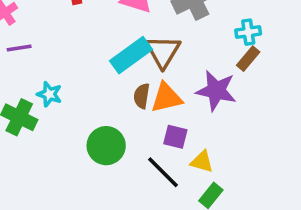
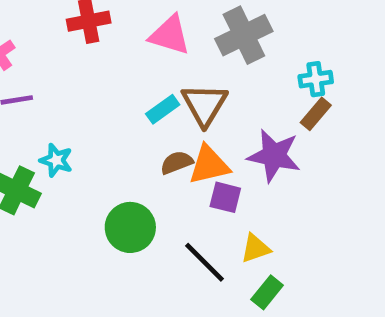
cyan rectangle: (131, 55) -> (163, 109), size x0.6
brown semicircle: (142, 96) -> (177, 163), turned 60
purple square: (175, 137) -> (225, 197), moved
yellow triangle: (202, 162) -> (255, 248), turned -35

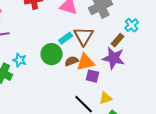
cyan cross: (316, 79) -> (132, 25), turned -32
brown rectangle: (316, 114) -> (118, 40), moved
green circle: (130, 227) -> (52, 54), moved

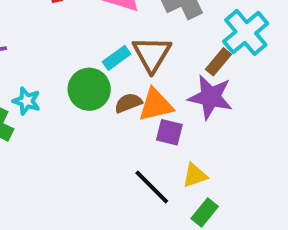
cyan cross: (132, 25) -> (246, 32), size x1.6

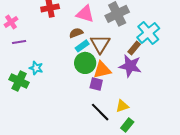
green circle: (89, 89) -> (85, 63), moved
brown semicircle: (128, 103) -> (76, 33), moved
purple square: (169, 132) -> (96, 84), moved

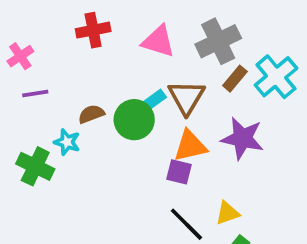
brown semicircle: (76, 33) -> (91, 114), moved
brown rectangle: (134, 48) -> (235, 79), moved
green circle: (85, 63) -> (134, 120), moved

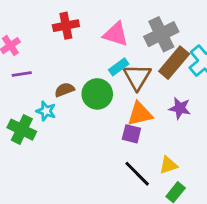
brown rectangle: (235, 79) -> (174, 63), size x1.6
cyan rectangle: (153, 101) -> (119, 67), moved
purple star: (242, 138) -> (180, 108), size x0.7

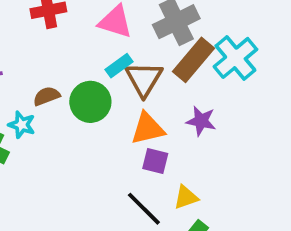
purple square: (131, 134) -> (155, 161), moved

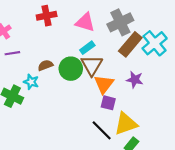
brown triangle: (144, 79) -> (92, 65), moved
orange triangle: (148, 129) -> (104, 84), turned -40
yellow triangle: (186, 197) -> (126, 124), size x1.6

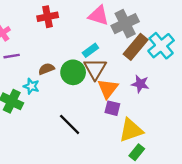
pink triangle: (85, 22) -> (99, 16), moved
black line: (102, 130) -> (70, 124), moved

